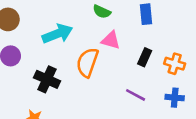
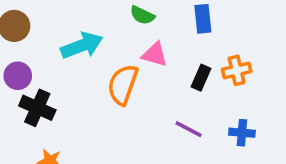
orange cross: (175, 64) -> (237, 70), moved, turned -30
black cross: (47, 79) -> (37, 108), moved

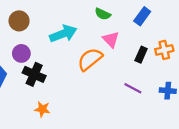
blue rectangle: (203, 19) -> (142, 16), turned 42
pink triangle: (155, 54) -> (111, 40), turned 30
orange semicircle: (123, 85) -> (90, 59), turned 32

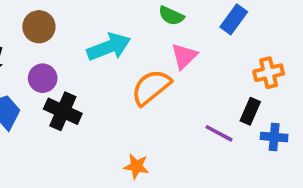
pink triangle: (111, 40) -> (184, 56), turned 30
black rectangle: (141, 55) -> (250, 111), moved
orange star: (42, 109) -> (136, 166), moved

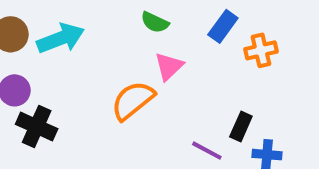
cyan arrow: (109, 47) -> (61, 38), moved
orange cross: (269, 73) -> (261, 50), moved

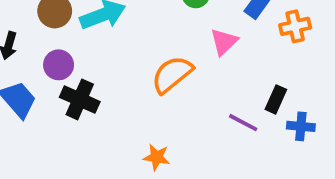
pink triangle: (169, 66) -> (224, 42), moved

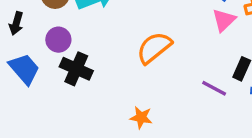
pink triangle: (224, 42) -> (224, 20), moved

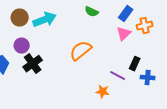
black cross: (76, 69) -> (33, 64), turned 30
orange star: (141, 117) -> (103, 92), moved

